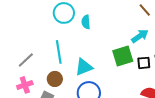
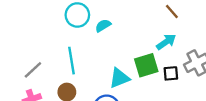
cyan semicircle: (86, 22) -> (103, 26), turned 64
cyan triangle: (84, 67) -> (119, 78), moved

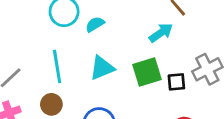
cyan arrow: (166, 42) -> (161, 33), moved
cyan triangle: (119, 78) -> (102, 68), moved

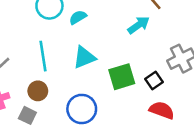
green square: (147, 72) -> (122, 77), moved
black square: (176, 82) -> (154, 81), moved, turned -30

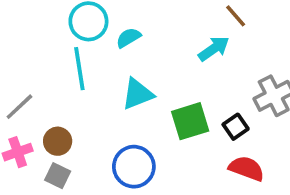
cyan line: (43, 56) -> (79, 69), moved
brown circle: (38, 91) -> (58, 141), moved

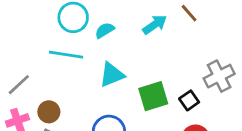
cyan arrow: (214, 49) -> (155, 25), moved
cyan line: (79, 69) -> (66, 55), turned -72

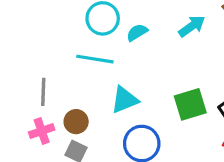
cyan triangle: (112, 75) -> (125, 100), moved
gray line: (19, 85) -> (43, 92), turned -45

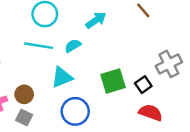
cyan arrow: (192, 26) -> (96, 20), moved
cyan semicircle: (137, 32) -> (73, 46), moved

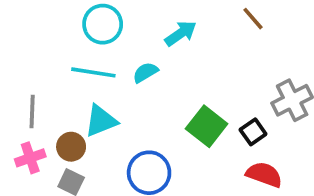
cyan triangle: (62, 77) -> (101, 121), moved
green square: (113, 81) -> (207, 126), turned -35

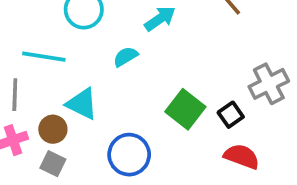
cyan line: (93, 72) -> (44, 57), moved
cyan triangle: (101, 121) -> (82, 104), turned 48

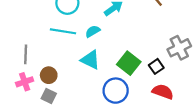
cyan line: (44, 57) -> (63, 31), moved
cyan triangle: (82, 104) -> (90, 60), moved
blue circle: (129, 155) -> (116, 91), moved

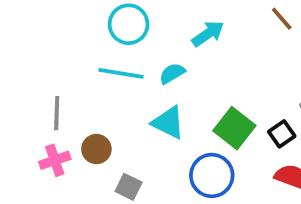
gray square: (49, 96) -> (129, 187), moved

